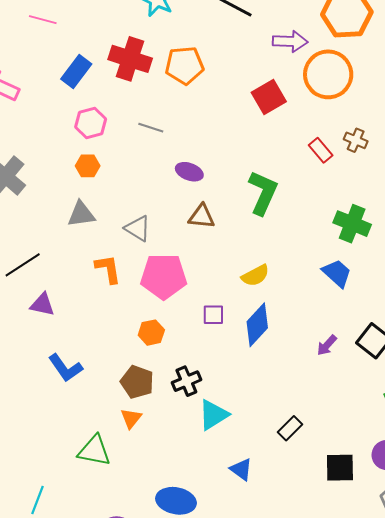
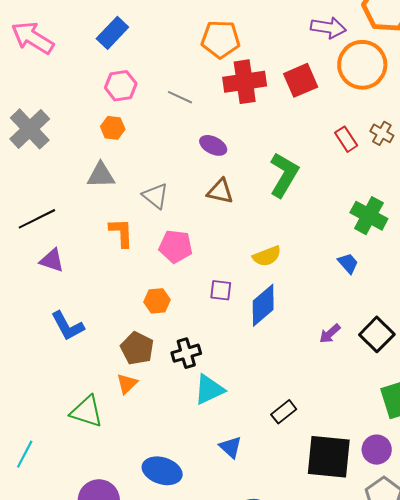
red cross: (130, 59) -> (245, 82), moved, turned -33
blue trapezoid: (337, 273) -> (348, 263), size x0.7
pink pentagon: (164, 276) -> (176, 246), size x0.7
black square: (340, 468) -> (329, 457), size x1.5

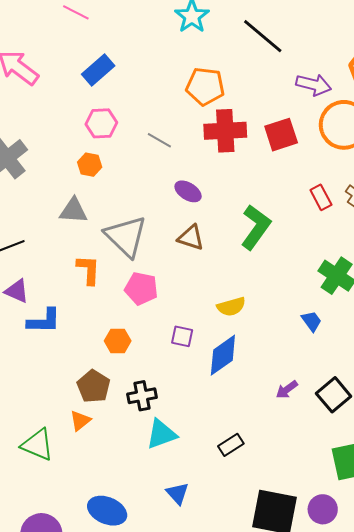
gray triangle: (155, 196) -> (126, 236), size x1.6
blue L-shape: (68, 326) -> (44, 321), moved, turned -66
black rectangle: (284, 412) -> (231, 445), moved

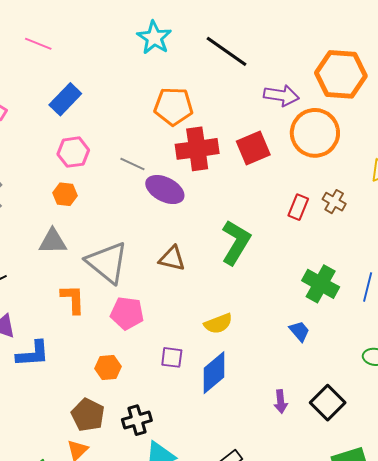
purple ellipse: (188, 191) -> (165, 190), moved, size x1.4
red rectangle: (321, 197) -> (298, 207), turned 55
purple arrow: (287, 390) -> (281, 402), turned -55

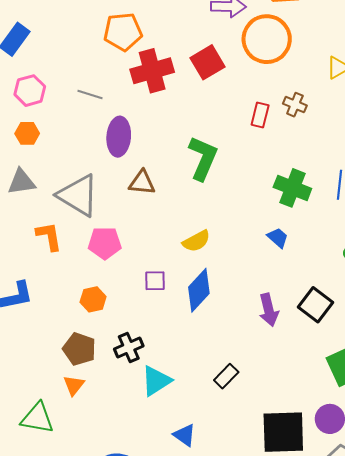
purple ellipse: (165, 190) -> (119, 137), moved, turned 75
purple arrow: (281, 402) -> (269, 310), size x1.4

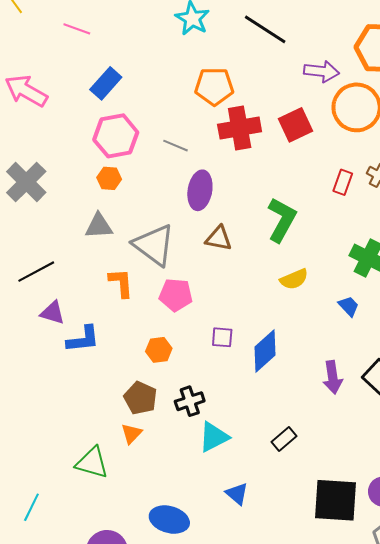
pink hexagon: (30, 91) -> (116, 136), size x1.4
yellow semicircle: (196, 241) -> (294, 279), moved

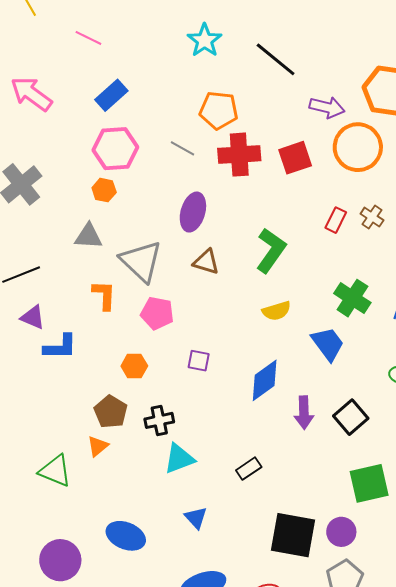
gray line: (175, 146) -> (182, 148), moved
blue trapezoid: (349, 306) -> (328, 344), size x1.6
blue diamond: (265, 351) -> (265, 380), moved

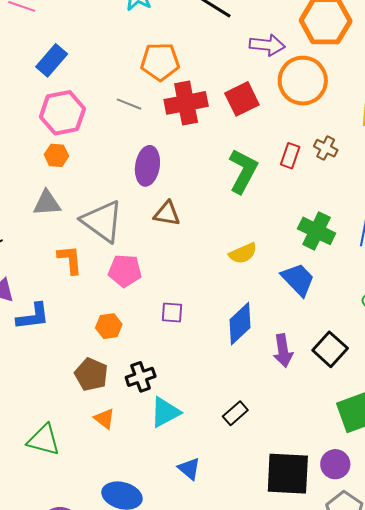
green L-shape: (271, 250) -> (243, 171), moved
orange triangle: (98, 446) -> (104, 419), moved, turned -35

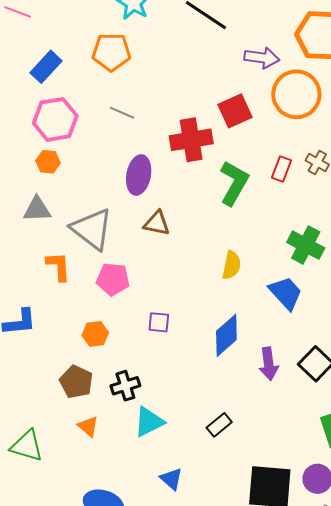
orange pentagon: (160, 62) -> (111, 52), moved
red cross: (186, 103) -> (191, 140), moved
yellow semicircle: (243, 253) -> (231, 265), turned -56

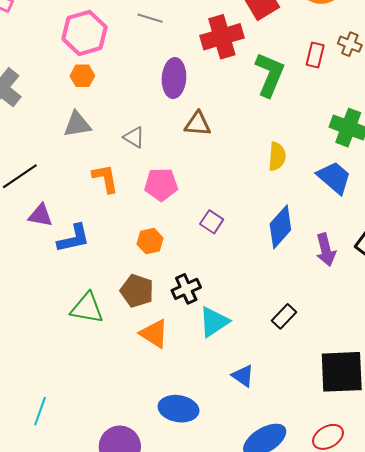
gray triangle: (92, 229) -> (134, 137), size x0.5
purple square: (159, 322) -> (212, 222), turned 35
orange triangle: (88, 426) -> (154, 334), size x1.4
green triangle: (27, 446) -> (87, 308), moved

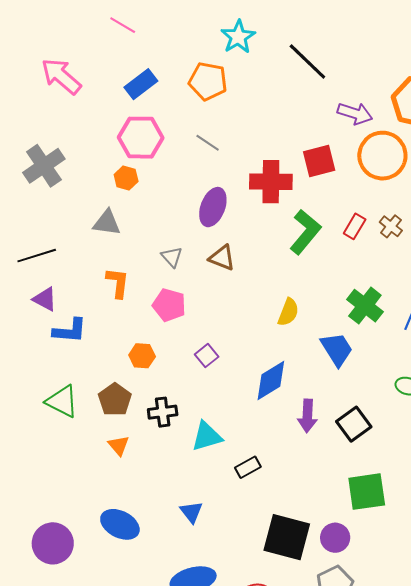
gray triangle: (134, 137) -> (172, 257), moved
cyan triangle: (214, 322) -> (207, 436), moved
orange triangle: (154, 334) -> (119, 445), size x0.7

